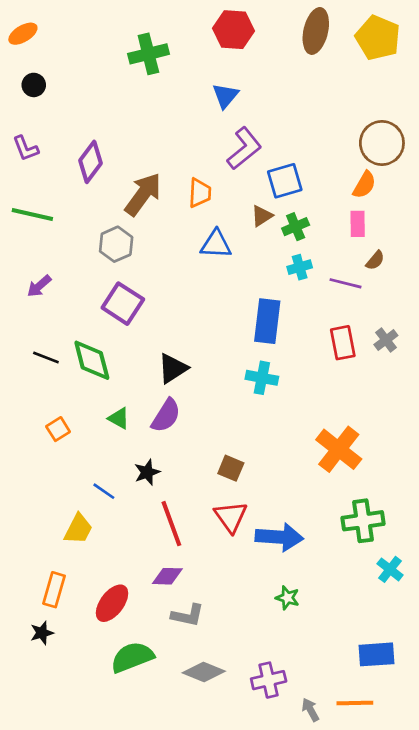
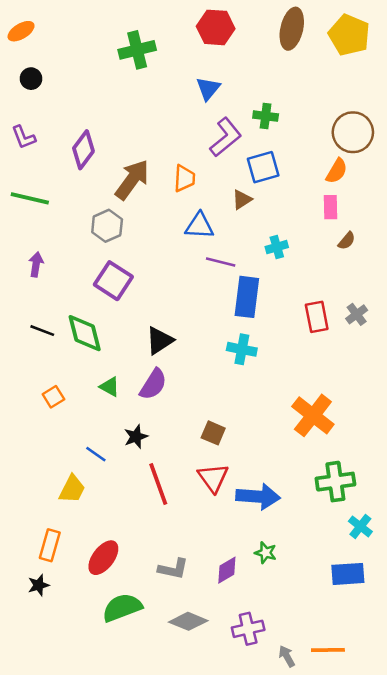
green cross: (296, 227) -> (266, 116), moved, turned 30
purple line: (345, 283) -> (221, 262), moved
purple arrow: (39, 286) -> (36, 264), turned 140
purple diamond: (167, 576) -> (227, 570), moved, turned -32
blue rectangle: (377, 654) -> (348, 574), moved

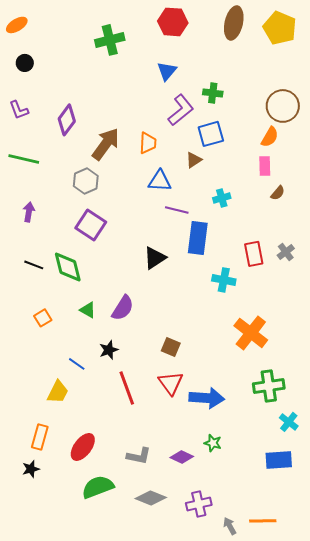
black triangle: (160, 341) -> (155, 258), moved
cyan cross: (242, 349) -> (224, 280), moved
purple diamond: (227, 570) -> (182, 457), turned 55

